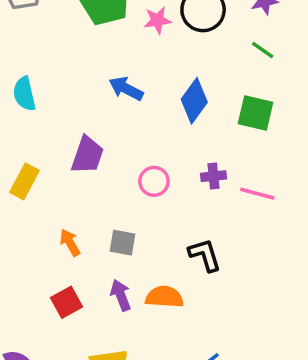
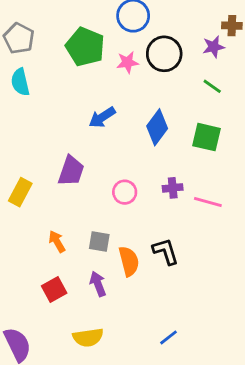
blue arrow: (126, 89) -> (102, 117), turned -60
cyan semicircle: (24, 94) -> (20, 82), moved
orange semicircle: (164, 297) -> (129, 261), moved, turned 72

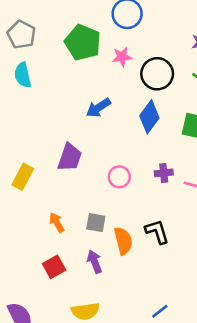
black circle: (164, 54) -> (157, 74), moved

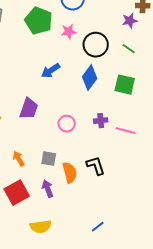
red square: (54, 267) -> (17, 193), size x1.4

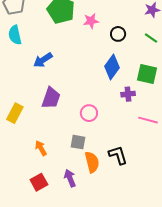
black circle: (96, 45) -> (118, 34), size x0.6
blue arrow: (51, 71) -> (43, 60), moved
purple cross: (101, 121) -> (128, 94), moved
gray square: (49, 159) -> (78, 142), moved
red square: (17, 193) -> (39, 182), size x0.7

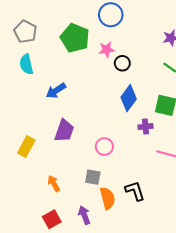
black circle: (118, 34) -> (122, 63), moved

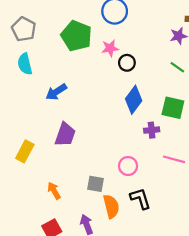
pink circle: (104, 147) -> (128, 166), moved

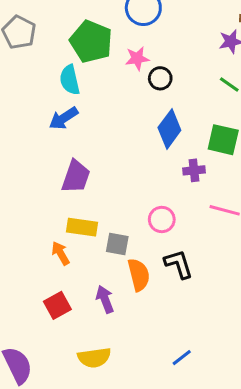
cyan semicircle: (25, 64) -> (70, 80), moved
yellow rectangle: (25, 151) -> (82, 227), moved, turned 70

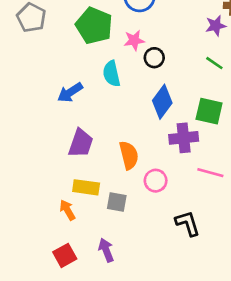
cyan semicircle: (70, 80) -> (111, 74), moved
purple cross: (194, 170) -> (184, 138), size x1.5
black L-shape: (179, 264) -> (188, 223), moved
orange semicircle: (139, 275) -> (129, 155), moved

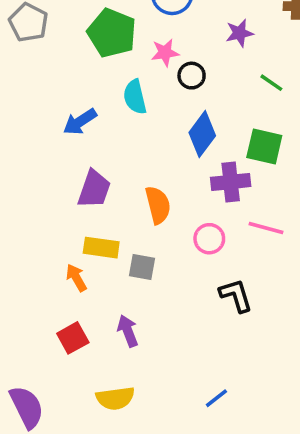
purple star: (216, 26) -> (239, 33), moved
pink circle: (156, 181) -> (209, 239), moved

